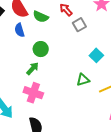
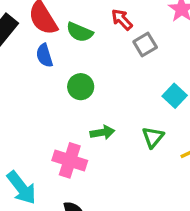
green arrow: (33, 69) -> (102, 132), moved, turned 40
green triangle: (83, 80) -> (153, 137), turned -32

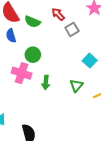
green arrow: (102, 132) -> (46, 82), turned 104
pink cross: (70, 160) -> (21, 73), moved

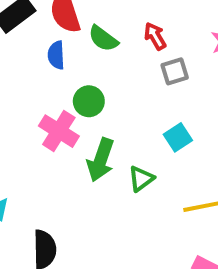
cyan square: (90, 61) -> (178, 137), moved
green arrow: (46, 82) -> (101, 160), size x1.5
green triangle: (76, 86) -> (141, 179), moved

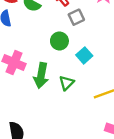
green circle: (89, 101) -> (59, 41), moved

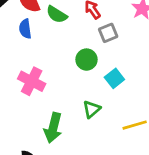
green arrow: (41, 76) -> (53, 128), moved

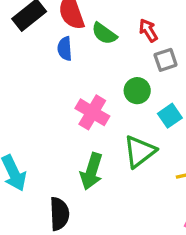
pink cross: (32, 81) -> (92, 112), moved
green triangle: (92, 109) -> (140, 152), size x1.5

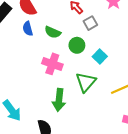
green semicircle: (104, 34) -> (53, 32), moved

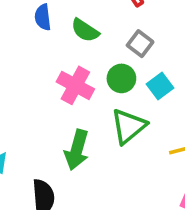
gray square: (90, 23) -> (140, 44), moved, turned -32
green circle: (77, 45) -> (121, 78), moved

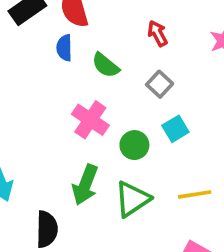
green circle: (121, 78) -> (134, 145), moved
green triangle: (128, 126) -> (132, 199), moved

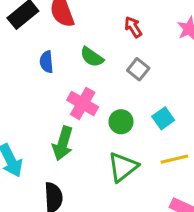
blue semicircle: (64, 48) -> (46, 62), moved
cyan square: (175, 129) -> (163, 118), moved
green arrow: (85, 185) -> (63, 143), moved

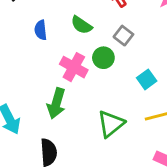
green circle: (121, 122) -> (103, 58), moved

